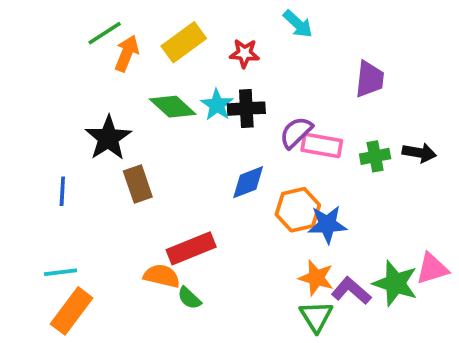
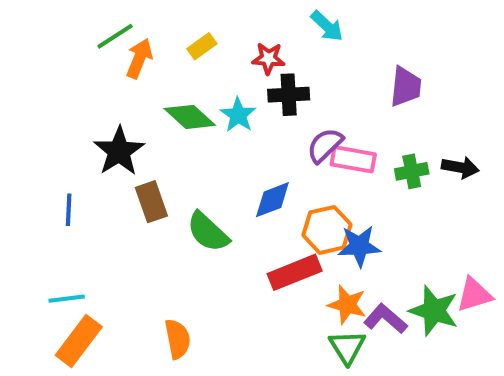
yellow rectangle: (184, 42) -> (202, 46), size x0.6
black cross: (246, 109) -> (289, 95), moved
red rectangle: (191, 248) -> (295, 272), moved
orange semicircle: (162, 276) -> (178, 339), moved, turned 66
green semicircle: (189, 298) -> (208, 232), moved, size x1.6

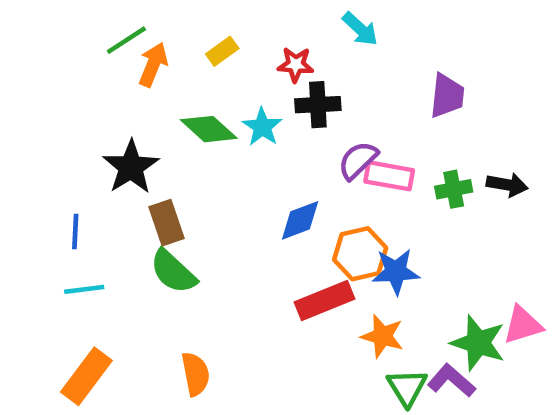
green semicircle: (208, 232) -> (173, 272), moved
cyan line: (67, 299) -> (84, 289), moved
purple L-shape: (385, 319) -> (451, 381), moved
green triangle: (347, 347) -> (407, 387), moved

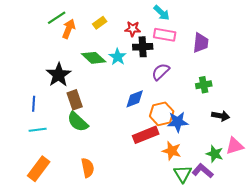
pink rectangle: (389, 176) -> (165, 35), moved
black arrow: (507, 185) -> (221, 116), moved
green star: (478, 343) -> (215, 154), size x0.7

